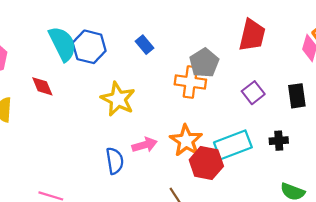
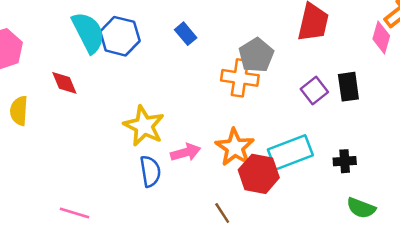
black rectangle: (297, 96) -> (348, 87), moved
yellow star: (118, 99) -> (144, 126), moved
black cross: (279, 141) -> (345, 161), moved

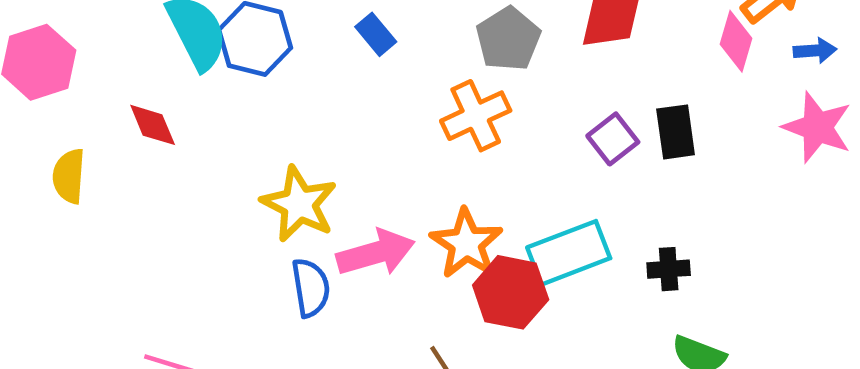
gray pentagon: (256, 55) -> (508, 39), moved
orange cross: (240, 78) -> (476, 116), turned -33
pink arrow: (186, 152) -> (376, 253), size x1.4

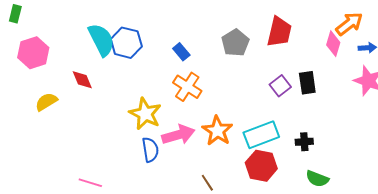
blue rectangle: (376, 34) -> (181, 52), moved
orange cross: (476, 116) -> (187, 87), moved, turned -32
yellow semicircle: (69, 176) -> (46, 102), turned 55
red hexagon: (511, 292) -> (261, 166), moved

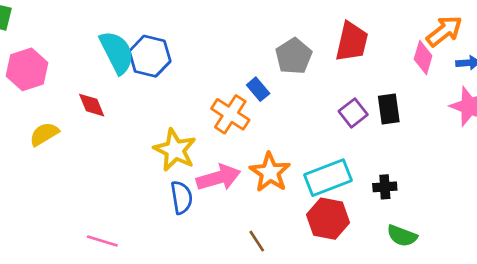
blue rectangle: (181, 52) -> (258, 89), moved

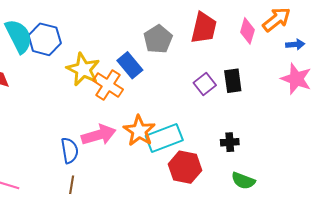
pink diamond: (423, 58) -> (247, 31), moved
blue rectangle: (258, 89) -> (130, 65), size x1.4
yellow star: (175, 150) -> (83, 69), moved
cyan rectangle: (328, 178) -> (164, 138), moved
brown line: (257, 241) -> (72, 185), moved, turned 42

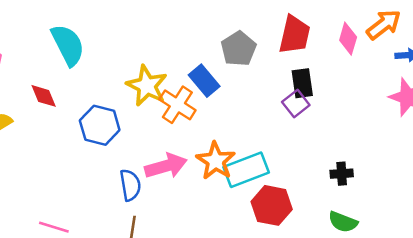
blue hexagon: (45, 39) -> (100, 125), moved
black rectangle: (233, 81) -> (302, 83), moved
black cross: (230, 142) -> (342, 174), moved

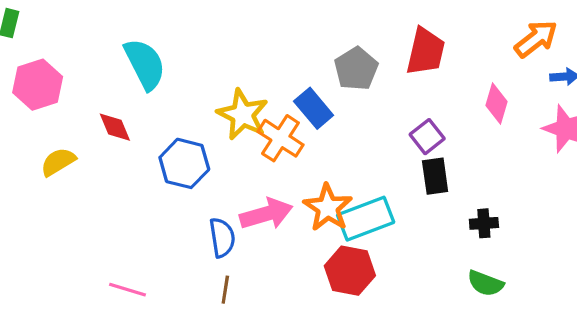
pink diamond: (348, 39) -> (497, 103), moved
black rectangle: (302, 83) -> (435, 176), moved
red hexagon: (272, 205) -> (350, 271), moved

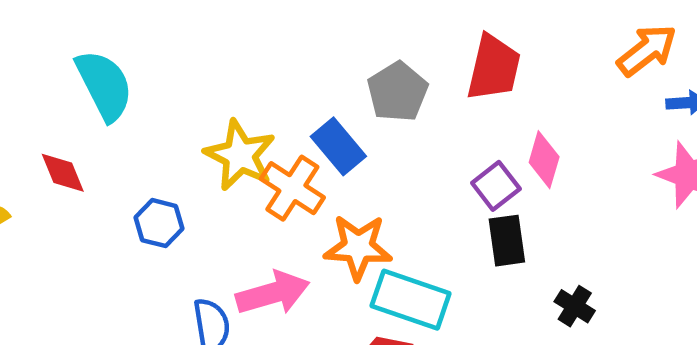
pink diamond: (497, 103) -> (544, 160), moved
blue hexagon: (184, 163) -> (159, 223), size x0.7
orange star: (328, 208) -> (358, 247), moved, turned -30
cyan rectangle: (366, 219) -> (411, 300), turned 40
black cross: (484, 223) -> (575, 306), turned 36

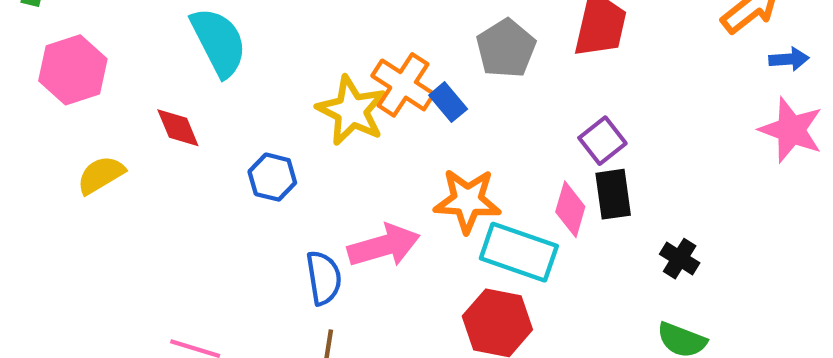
blue rectangle: (338, 146) -> (448, 102), size x0.7
pink diamond: (544, 160) -> (570, 209), moved
orange cross: (292, 188) -> (403, 85), moved

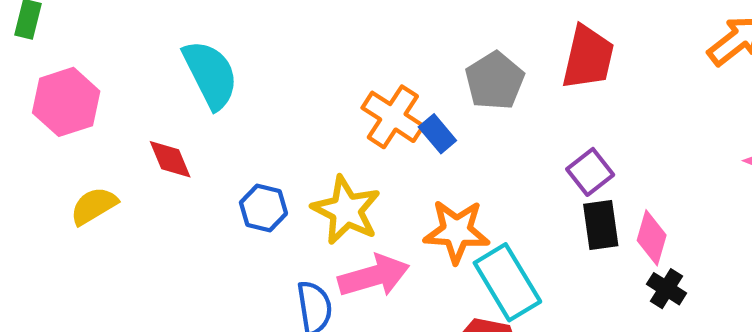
yellow star: (352, 111) -> (346, 210), moved
pink diamond: (570, 209) -> (652, 238), moved
cyan rectangle: (519, 252) -> (507, 282), turned 40

